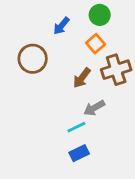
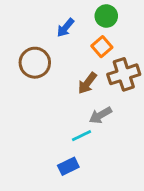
blue rectangle: (79, 153) -> (68, 166), moved

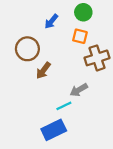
orange square: (102, 47) -> (80, 36), turned -35
brown arrow: (87, 83) -> (43, 71), moved
blue rectangle: (68, 166) -> (54, 130), size x1.5

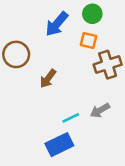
blue arrow: (51, 21) -> (57, 24), size x1.5
brown circle: (27, 49) -> (16, 54), moved
gray arrow: (79, 90) -> (100, 110), moved

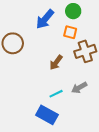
brown arrow: (48, 79) -> (56, 62), moved
blue rectangle: (59, 145) -> (47, 115), turned 55

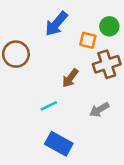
green circle: (73, 11) -> (109, 26), moved
cyan line: (56, 94) -> (49, 106), moved

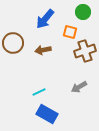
green circle: (109, 26) -> (83, 12), moved
brown arrow: (70, 78) -> (43, 50), moved, turned 42
cyan line: (49, 106) -> (39, 92), moved

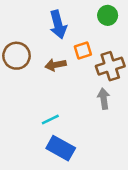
blue arrow: (45, 19) -> (58, 24), turned -55
orange square: (70, 32) -> (83, 51), moved, turned -32
gray arrow: (79, 87) -> (104, 99), moved, turned 112

